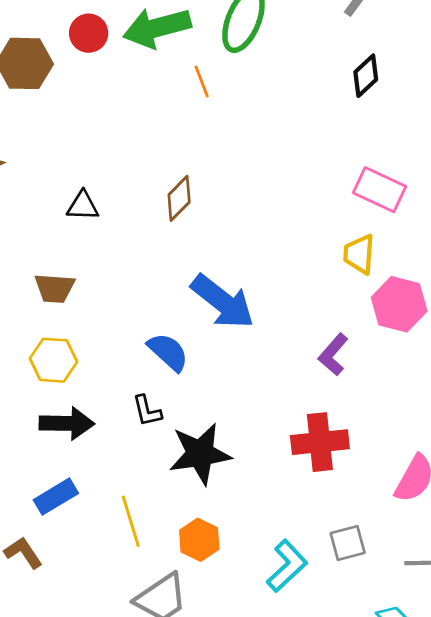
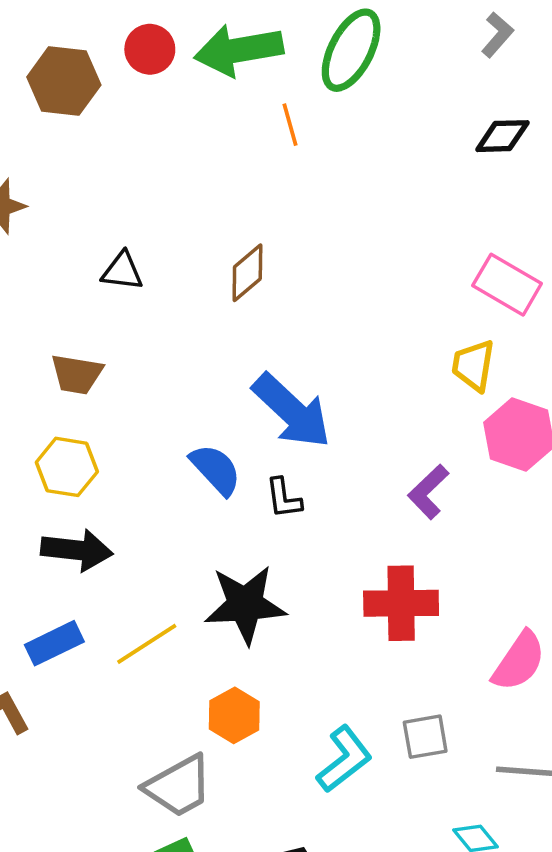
black diamond: (366, 76) -> (502, 136), turned 36
black L-shape: (147, 411) -> (284, 498), moved
yellow line: (131, 521) -> (147, 644), moved, turned 69

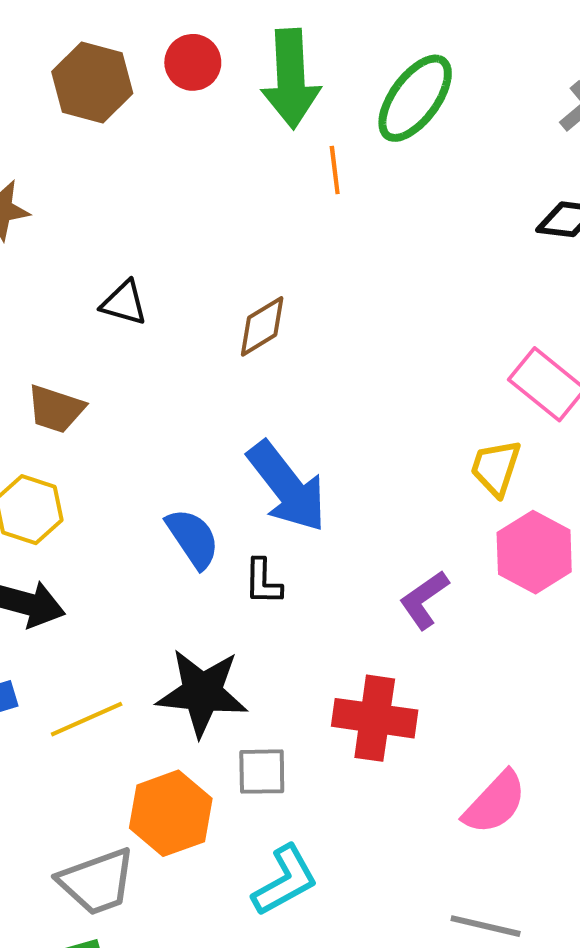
green arrow: (239, 50) -> (291, 79), turned -92
orange hexagon: (234, 715) -> (171, 813), size x1.4
gray square: (425, 737) -> (262, 772), moved

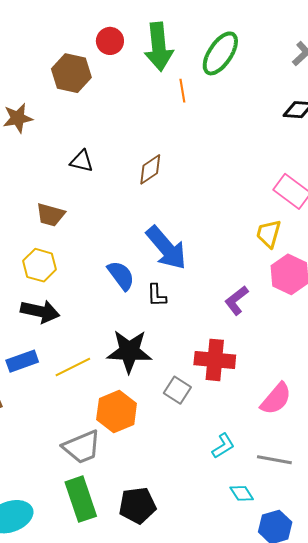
brown hexagon: (92, 83) -> (71, 73), moved
gray square: (262, 772) -> (177, 390), moved, turned 36
cyan L-shape: (285, 881) -> (223, 446), moved, size x0.7

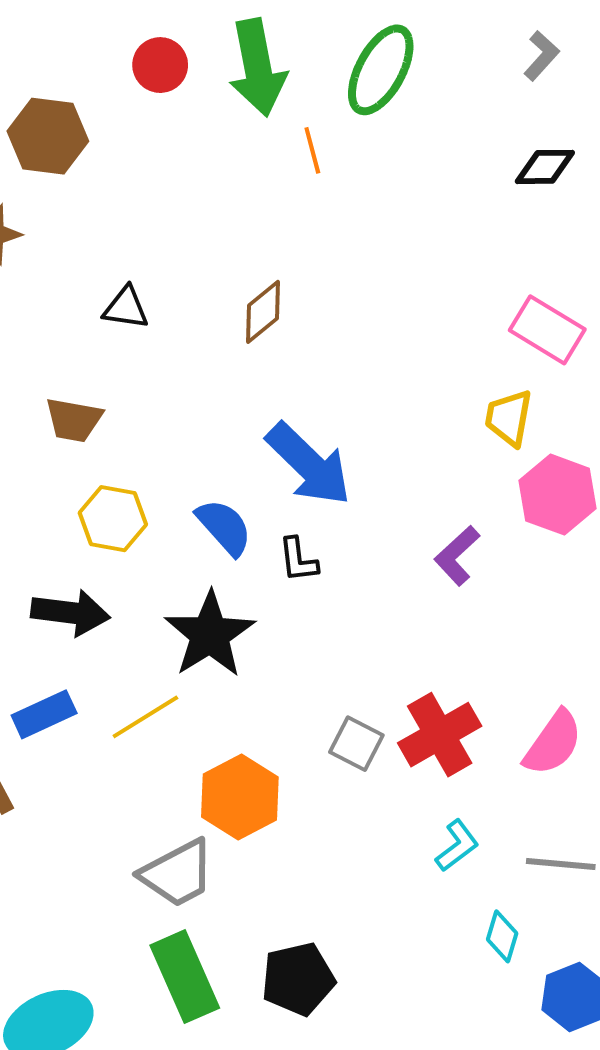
brown hexagon: (71, 73) -> (48, 136), moved
yellow hexagon: (40, 265) -> (113, 519), moved
black star: (129, 351) -> (210, 635), moved, turned -30
red cross: (215, 360) -> (440, 735), moved, turned -30
cyan diamond: (242, 493) -> (502, 936), turned 55

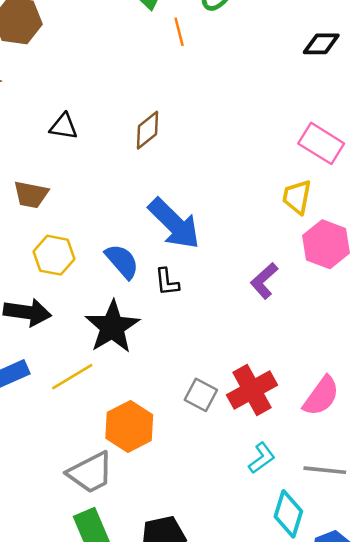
cyan diamond: (502, 936) -> (288, 514), size x1.5

